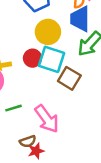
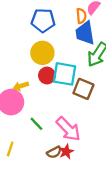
yellow circle: (48, 32) -> (42, 53), moved
green line: (13, 108) -> (36, 124), turned 72
red star: (36, 151) -> (66, 152), moved

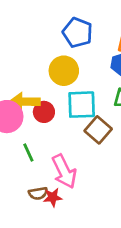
cyan square: (65, 74) -> (82, 105), turned -30
red circle: (47, 76) -> (44, 112), moved
yellow arrow: (21, 86) -> (25, 102), size x1.5

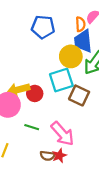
yellow circle: (64, 71) -> (71, 56), moved
green line: (28, 153) -> (32, 127), turned -32
brown semicircle: (38, 193) -> (47, 156), turned 32

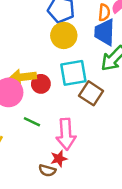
yellow circle: (71, 56) -> (64, 35), moved
pink arrow: (62, 134) -> (66, 134), turned 30
brown semicircle: (47, 156) -> (47, 170), moved

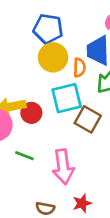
orange semicircle: (104, 12) -> (79, 68), moved
red star: (59, 159) -> (82, 203), moved

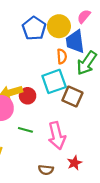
blue pentagon: (48, 29) -> (34, 28), turned 30
yellow circle: (53, 57) -> (59, 26), moved

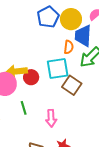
green line: (25, 130) -> (24, 108), turned 48
pink arrow: (57, 136) -> (51, 118), size x0.7

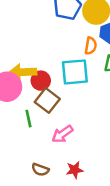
brown square: (72, 85) -> (47, 100), moved
pink arrow: (51, 118) -> (62, 134), turned 54

